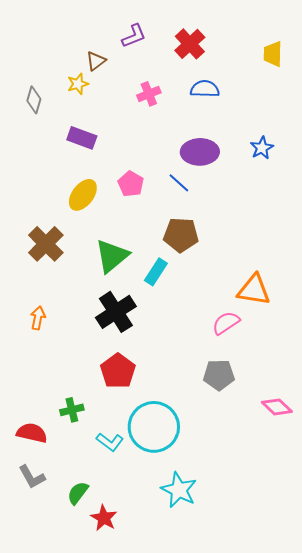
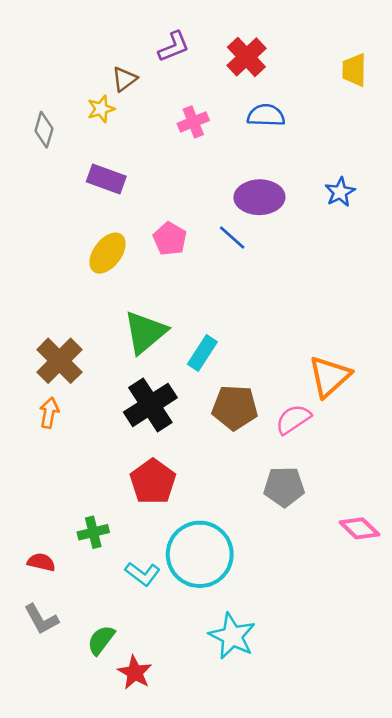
brown pentagon: (181, 235) -> (235, 408), moved
brown cross: (46, 244) -> (59, 361), moved
orange triangle: (254, 290) -> (330, 376), turned -51
red semicircle: (32, 433) -> (41, 562), size x0.7

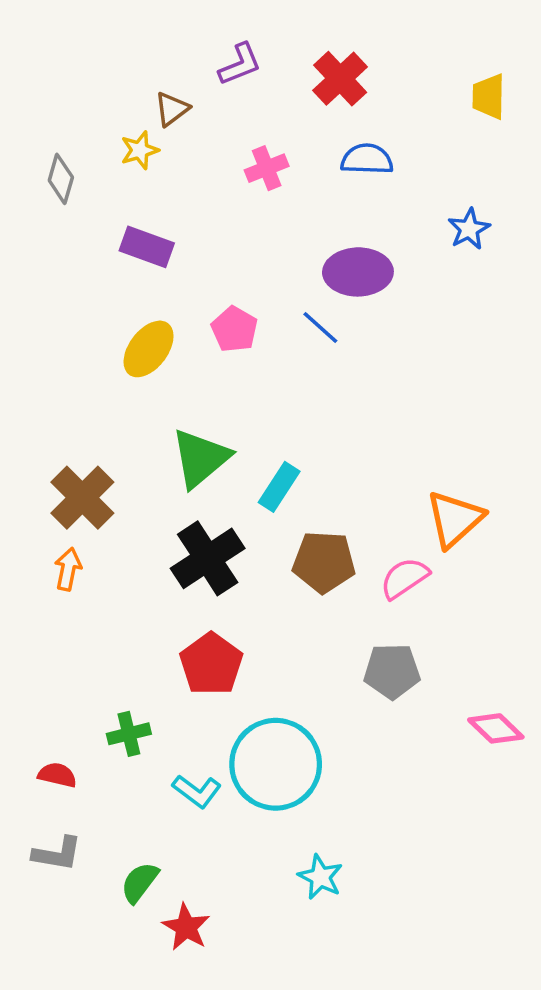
blue star: (340, 192) -> (469, 229), moved
gray L-shape: (41, 619) -> (57, 854), turned -51
cyan star: (232, 636) -> (320, 877), size x0.7

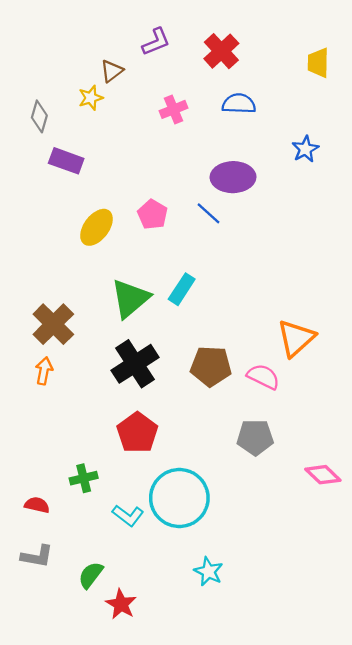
purple rectangle: (147, 247) -> (66, 161), moved
cyan rectangle: (279, 487) -> (182, 289), moved
pink semicircle: (405, 578) -> (263, 377), turned 60

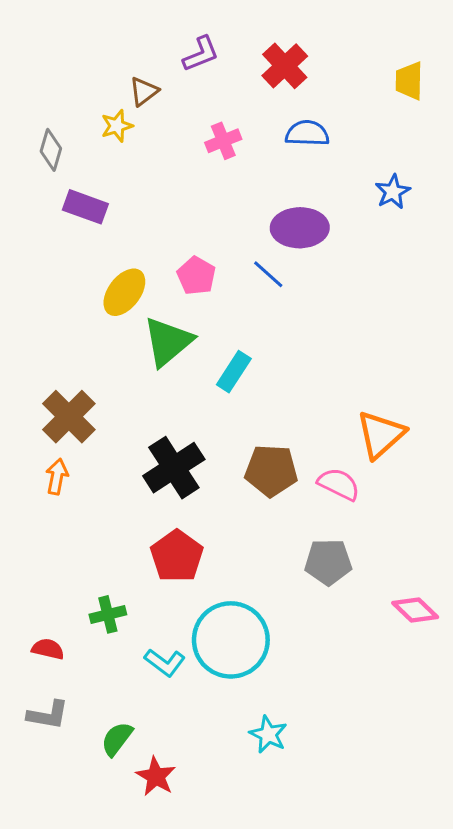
green triangle: (130, 298) -> (168, 342), moved

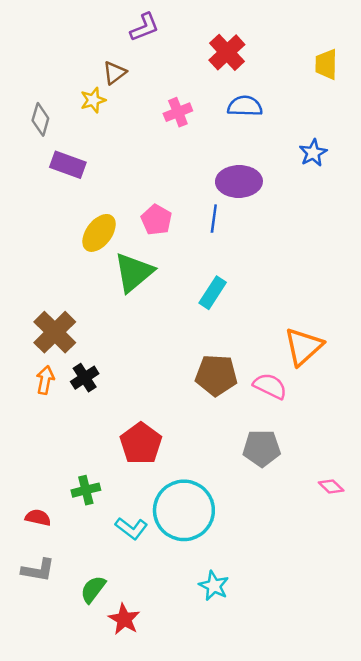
purple L-shape: (201, 54) -> (144, 27), moved
blue line: (268, 274) -> (214, 219), turned 56
cyan rectangle: (234, 372) -> (213, 293), moved
black cross: (174, 468) -> (85, 378), moved, size x0.6
pink diamond: (415, 610) -> (331, 486), size x0.7

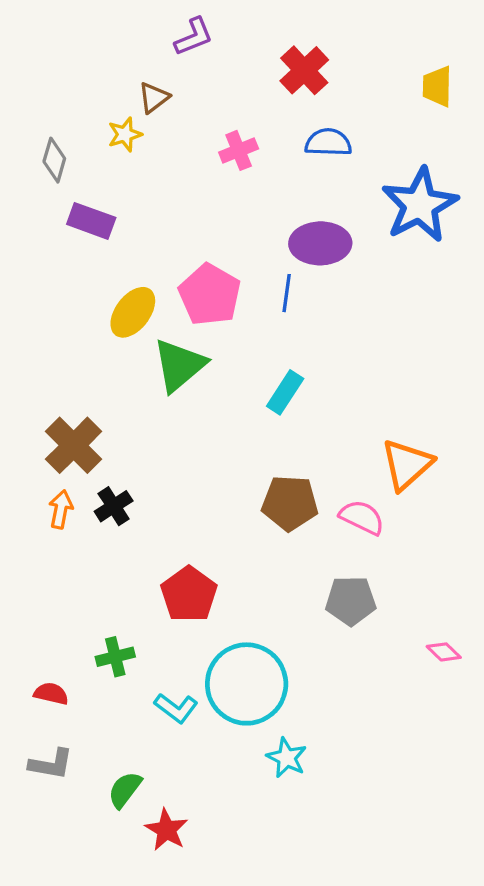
blue star: (313, 153) -> (420, 205), size x2.0
pink pentagon: (156, 220) -> (210, 295), size x1.5
cyan star: (214, 586) -> (287, 758), moved

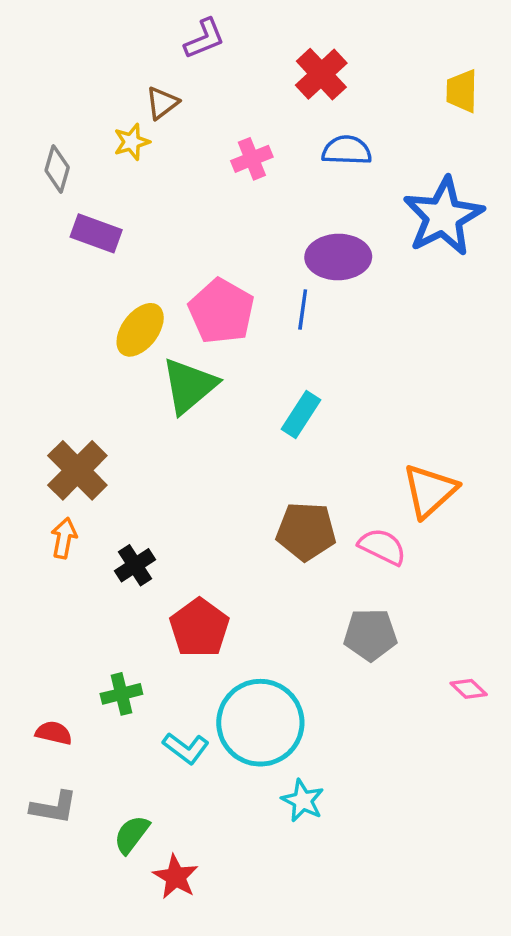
black cross: (114, 506) -> (135, 565), moved

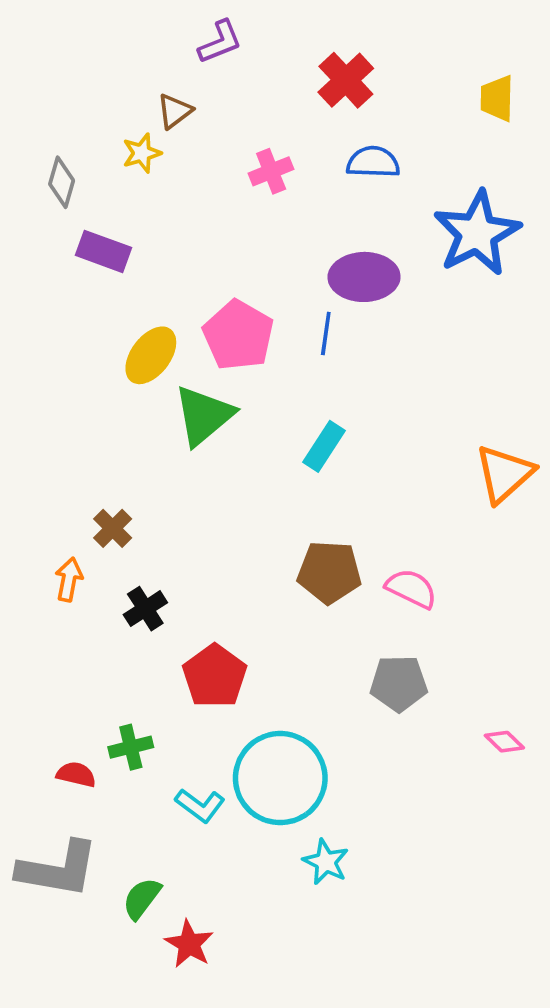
brown cross: (77, 470) -> (113, 528), moved, size x0.6
orange triangle: (430, 491) -> (504, 474), moved
red semicircle: (54, 733) -> (76, 774), moved
gray L-shape: (54, 807) -> (58, 869), size x1.6

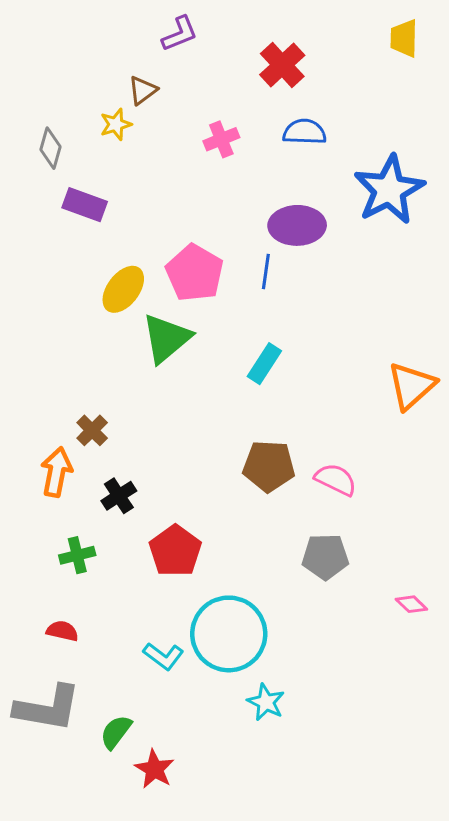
yellow trapezoid: (497, 98) -> (404, 38), moved
orange arrow: (69, 579) -> (56, 472), size x1.4
green cross: (131, 747) -> (77, 555), moved

